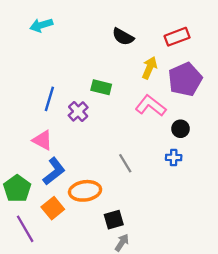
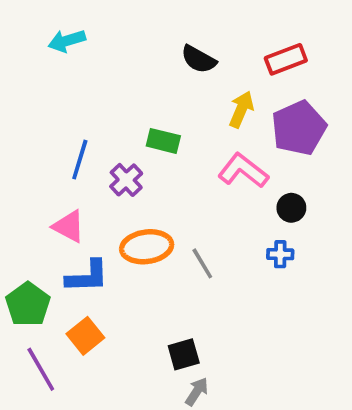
blue L-shape: (54, 171) -> (87, 276), turned 36
orange ellipse: (85, 191) -> (147, 247), moved

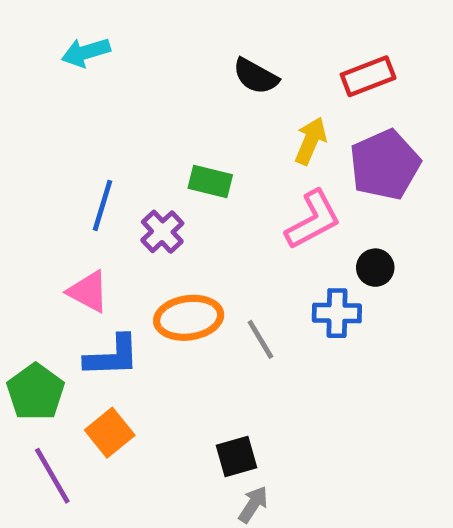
pink L-shape: (243, 171) -> (313, 220), turned 114
blue cross: (280, 254) -> (337, 313), moved, size x1.4

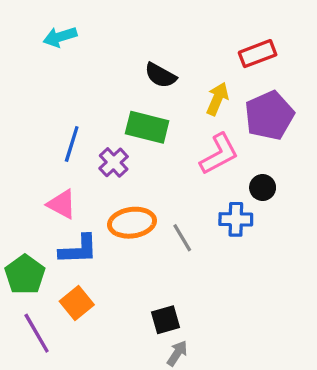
black semicircle: (256, 76) -> (160, 75), moved
green rectangle: (210, 181) -> (147, 127), size x1.4

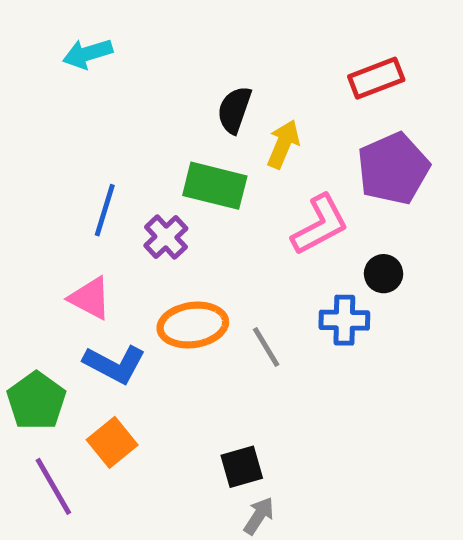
black semicircle: (160, 75) -> (234, 110), turned 80
yellow arrow: (217, 99) -> (283, 144), moved
blue L-shape: (78, 249) -> (115, 364), turned 30

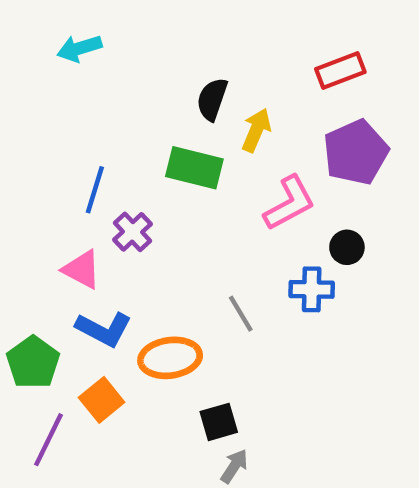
purple cross: (166, 237) -> (133, 232), moved
orange ellipse: (193, 325) -> (170, 358), moved
purple line: (53, 486) -> (48, 440), turned 56

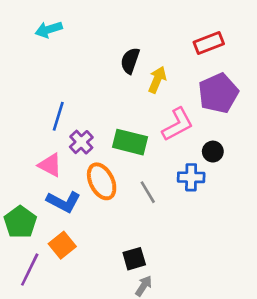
green rectangle: (194, 168) -> (130, 142), moved
orange ellipse: (170, 358) -> (102, 181), moved, turned 72

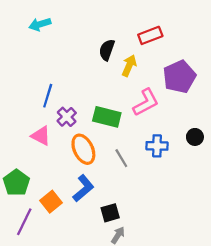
red rectangle: (209, 43) -> (150, 35), moved
black circle: (213, 152) -> (195, 137), moved
blue L-shape: (64, 202) -> (83, 188), moved, turned -68

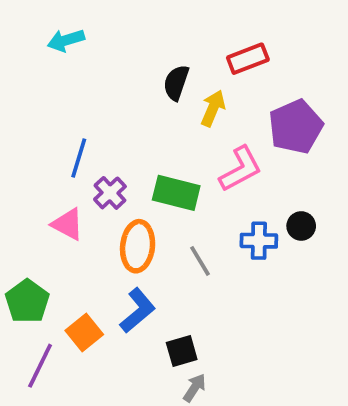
black circle: (195, 137) -> (301, 226), moved
orange ellipse: (83, 149) -> (138, 246), turned 32

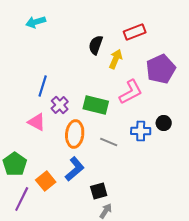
gray line: (200, 261) -> (109, 142), turned -36

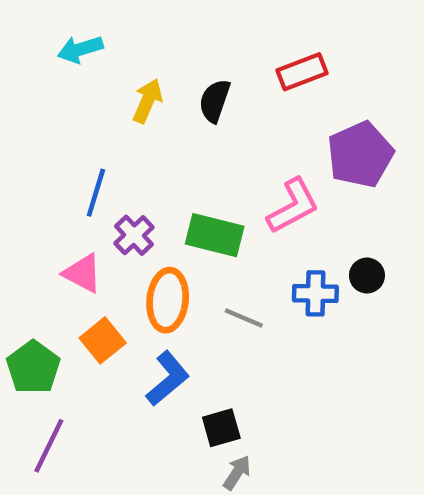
yellow arrow: (116, 59) -> (147, 101), moved
orange square: (46, 181) -> (103, 340), moved

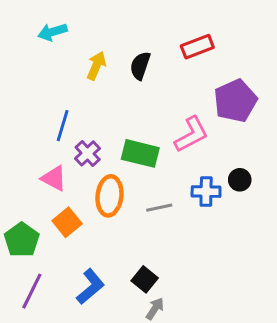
gray line: (244, 318) -> (159, 208), turned -35
blue L-shape: (168, 379) -> (90, 287), moved
black square: (221, 428) -> (145, 279), turned -35

